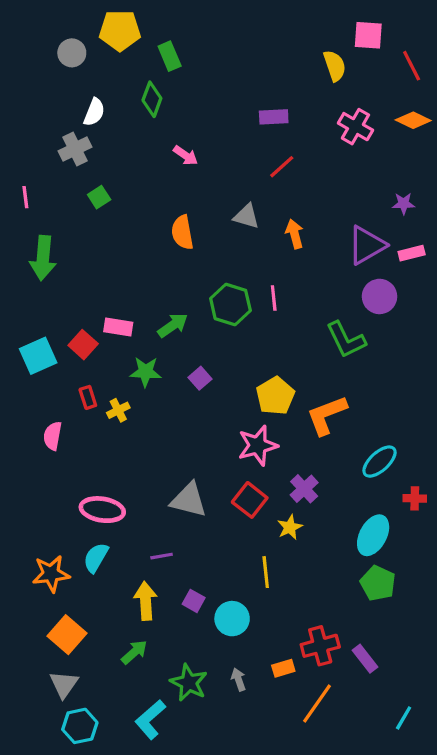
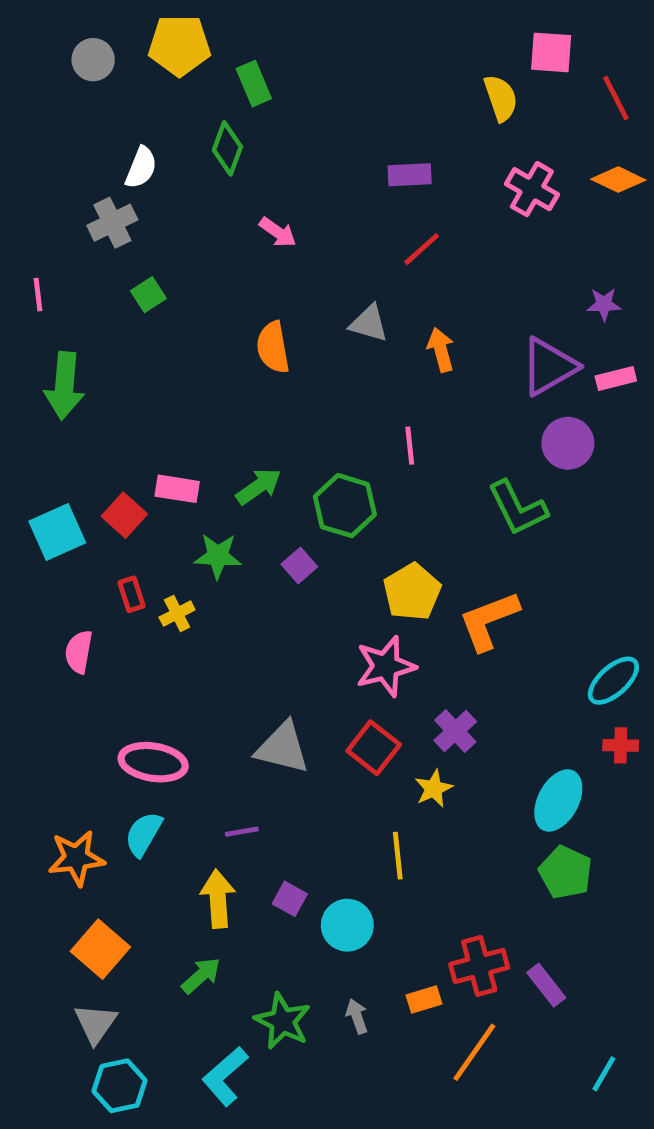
gray circle: (72, 53) -> (93, 60), moved
green hexagon: (230, 304) -> (345, 506), moved
cyan ellipse: (380, 462) -> (613, 681), moved

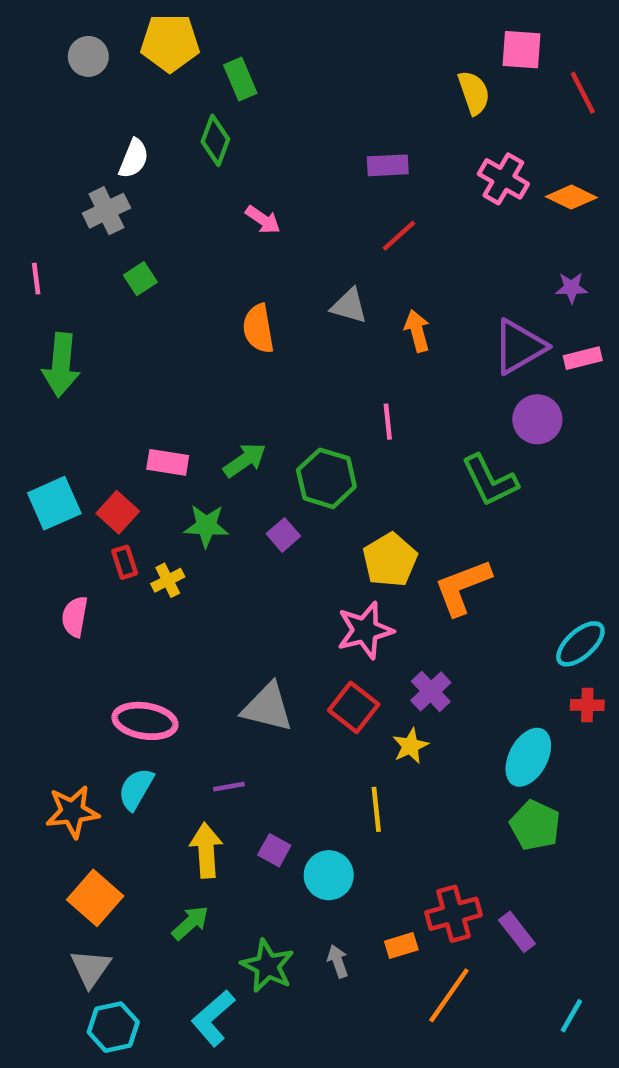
orange diamond: (618, 180) -> (571, 197), moved
red square: (124, 515) -> (118, 512), moved

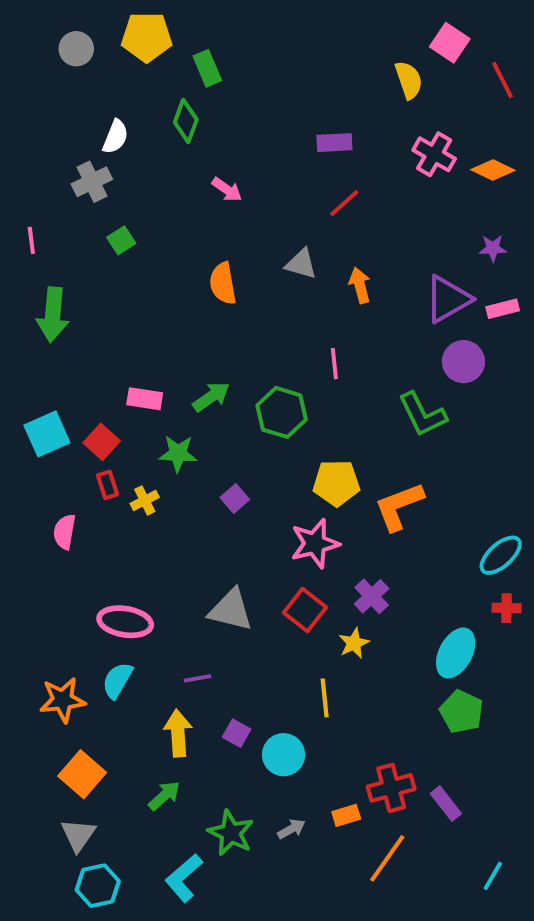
pink square: (521, 50) -> (450, 43), turned 30
purple square: (283, 535) -> (235, 498), moved
yellow pentagon: (390, 560) -> (336, 483), turned 30
gray arrow: (338, 961) -> (291, 829), turned 80

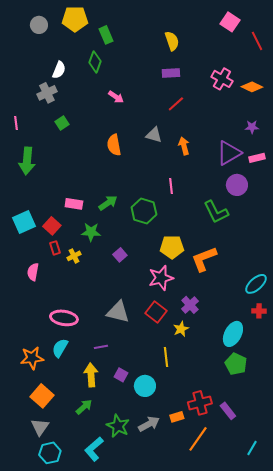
yellow semicircle: (409, 80) -> (172, 41), moved
gray arrow: (291, 829) -> (149, 424), size x1.5

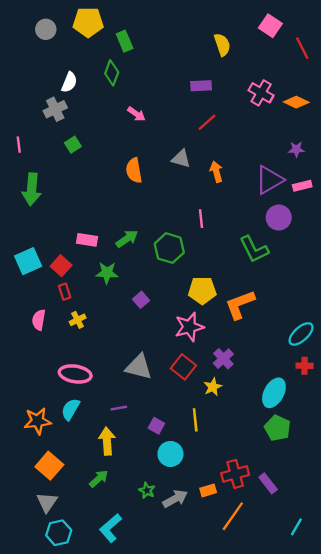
yellow semicircle: (172, 41) -> (222, 45), moved
yellow cross: (74, 256) -> (78, 320), moved
purple square: (121, 375) -> (156, 426), moved
green star: (118, 426) -> (147, 490), moved, size x0.6

